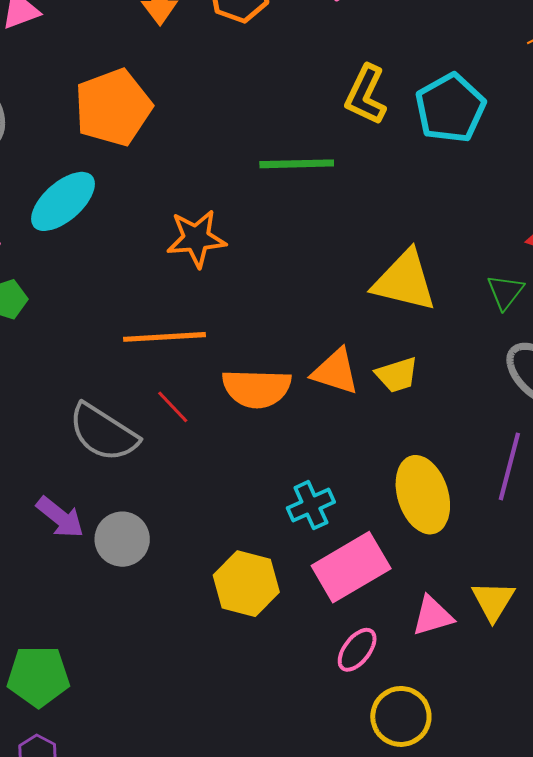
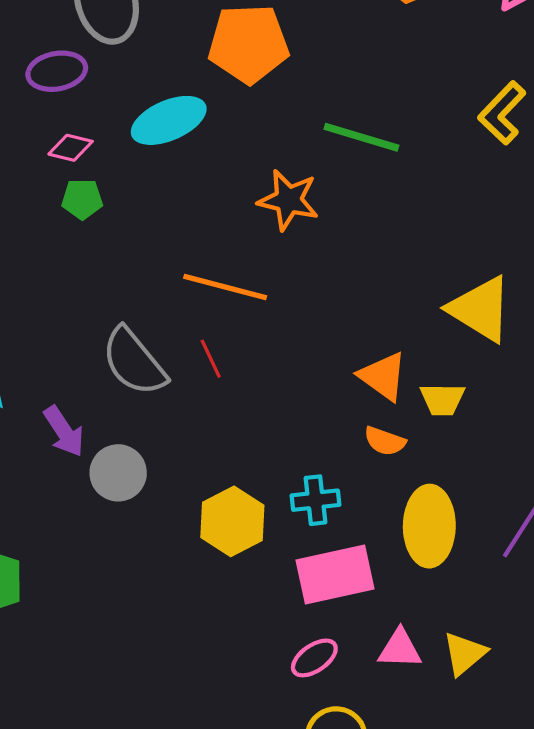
green line: (297, 164) -> (361, 137), moved
orange semicircle: (257, 388) -> (385, 441), moved, size x0.6
yellow hexagon: (246, 584) -> (232, 521), moved

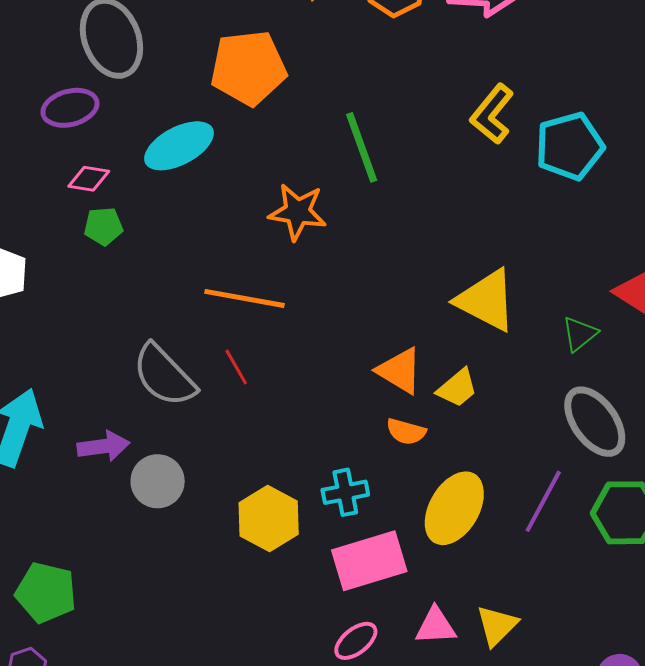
green line: (361, 137) -> (362, 147), turned 58
yellow trapezoid: (442, 399) -> (457, 388), turned -36
purple arrow: (64, 431) -> (103, 446), turned -60
yellow ellipse: (429, 526) -> (454, 508), turned 34

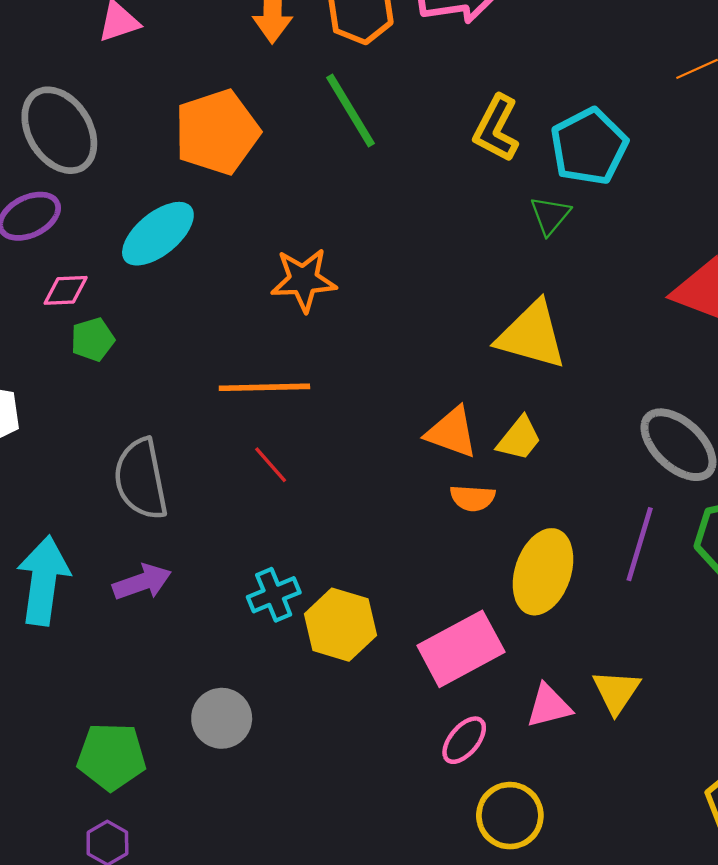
green line: (362, 147) -> (351, 111), moved
green triangle: (580, 334) -> (550, 215), moved
gray semicircle: (164, 375) -> (141, 479), moved, turned 44
gray circle: (158, 481) -> (222, 718), moved
cyan cross: (345, 492) -> (274, 595), moved

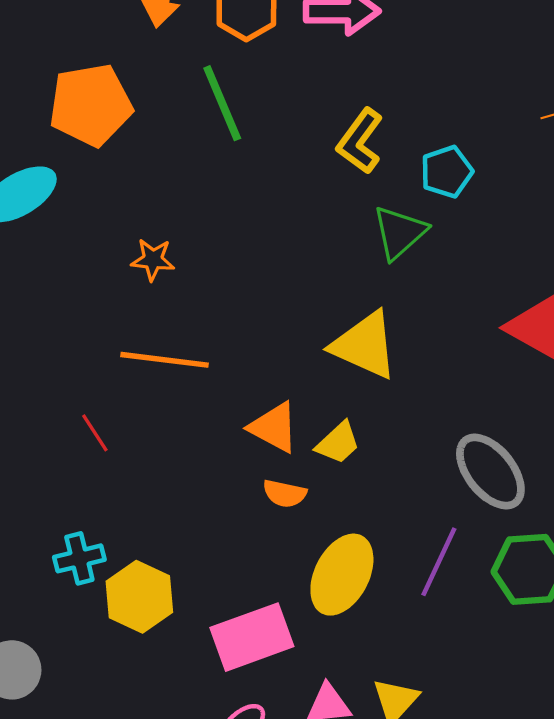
cyan pentagon: (589, 147) -> (447, 172), size x0.7
green triangle: (550, 215) -> (399, 232), size x1.4
orange star: (304, 280) -> (153, 260), size x0.7
orange line: (264, 387) -> (165, 360), moved

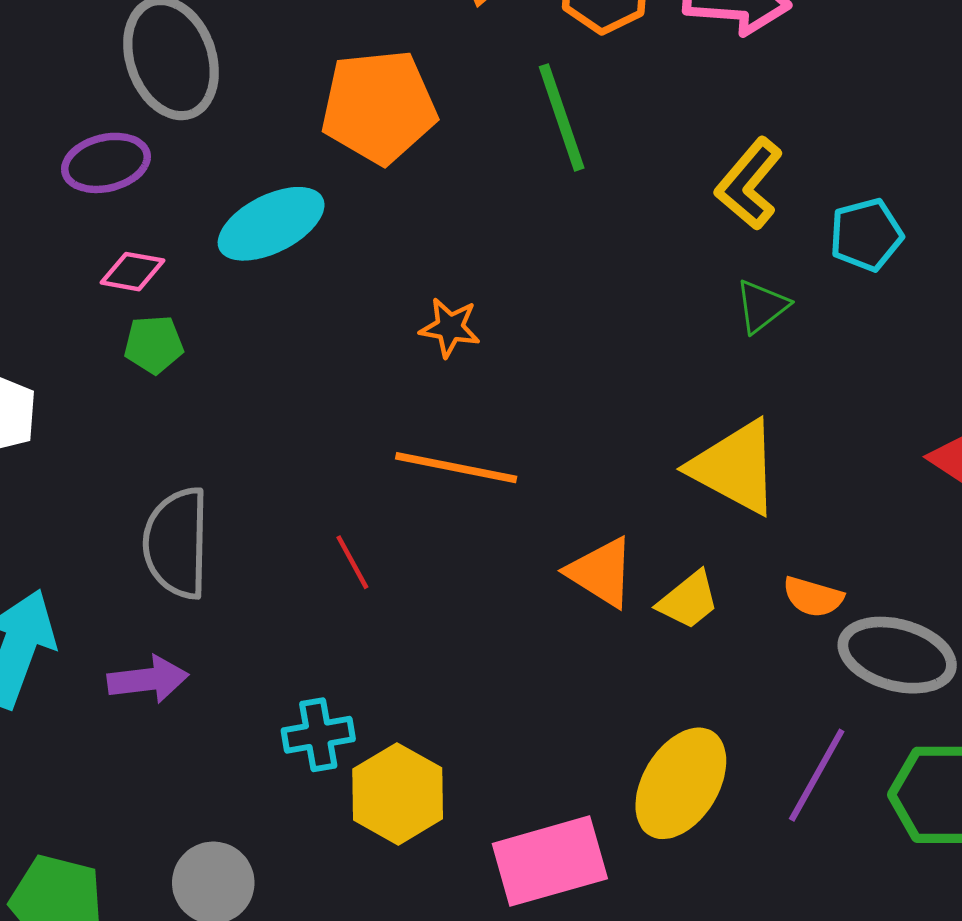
green triangle: (399, 232) -> (762, 306), moved, size x0.7
gray ellipse: (490, 471) -> (897, 655), turned -40
orange semicircle: (285, 494) -> (813, 597), moved

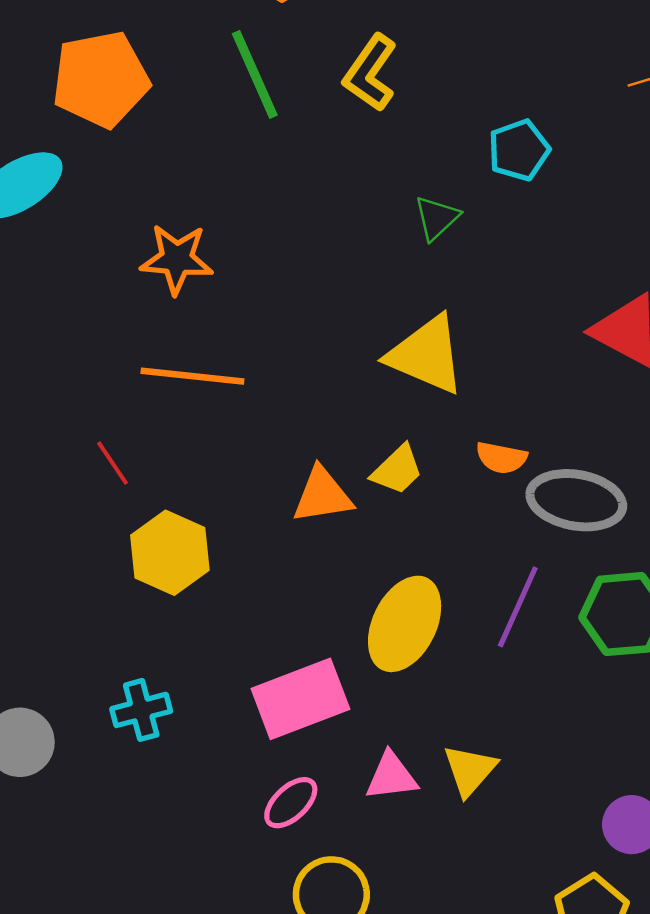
yellow L-shape: (749, 184) -> (370, 73), moved
orange star: (450, 328) -> (177, 259), size x1.4
orange triangle: (601, 572) -> (322, 495), moved, turned -36
cyan cross: (318, 735) -> (141, 710), moved
yellow hexagon: (398, 794) -> (170, 553), moved

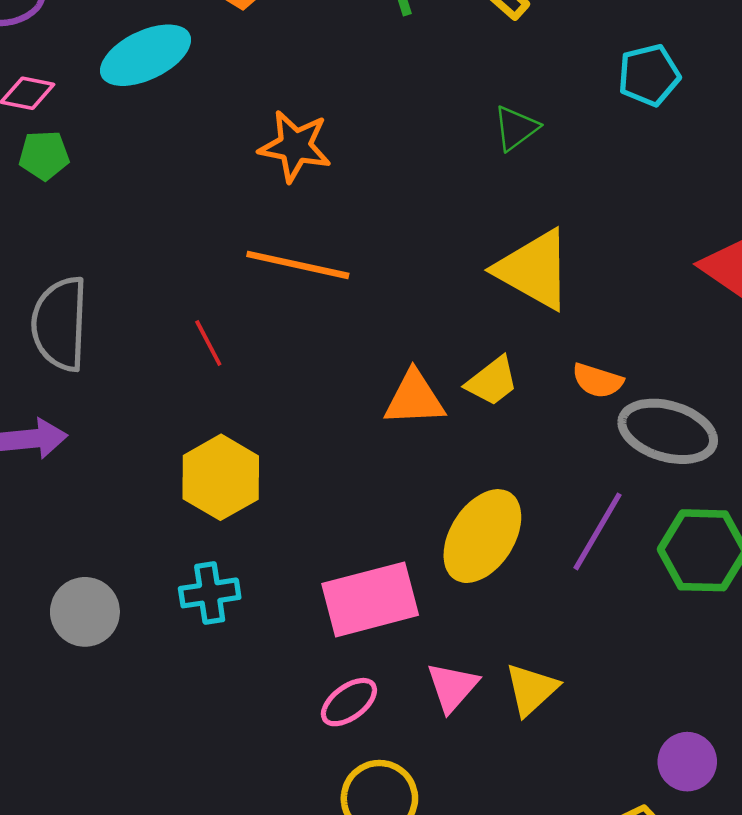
green triangle: (437, 218) -> (516, 128), moved
yellow hexagon: (170, 553) -> (221, 477), moved
pink triangle: (391, 776) -> (452, 687), turned -48

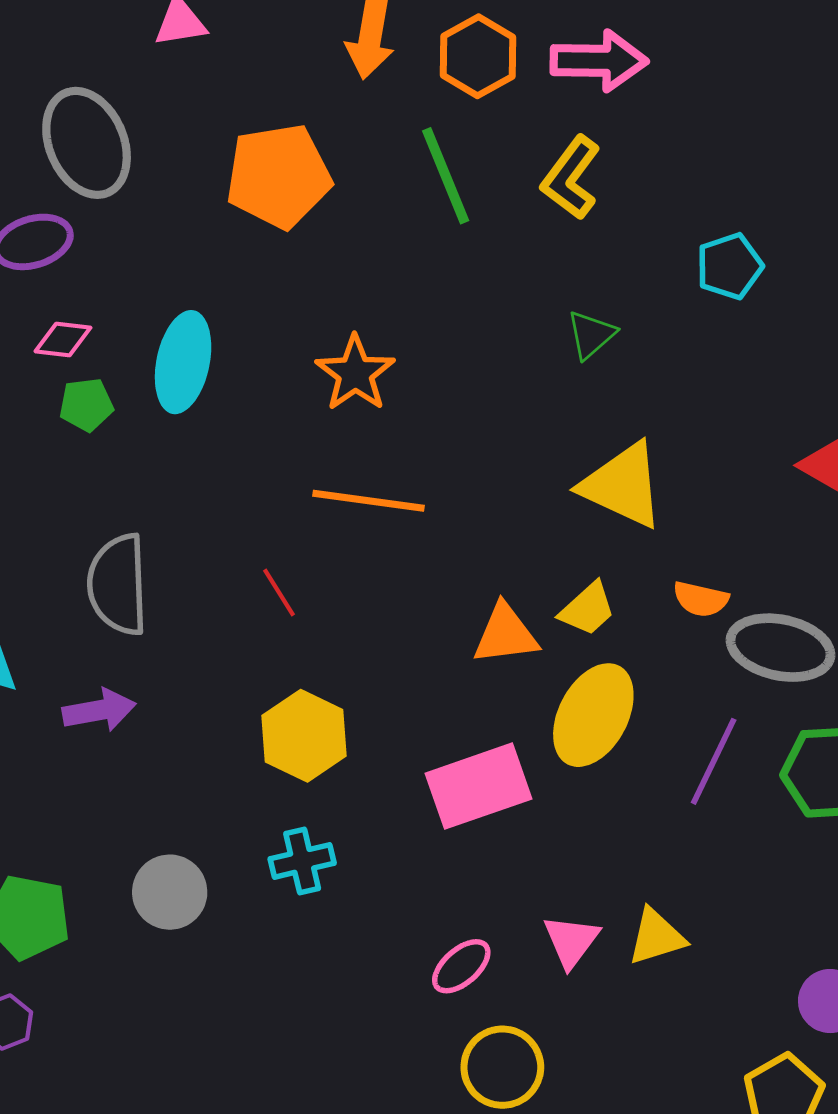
cyan ellipse: (146, 55) -> (183, 362), moved, turned -48
orange star: (295, 146) -> (355, 373), turned 30
yellow ellipse: (482, 536) -> (593, 715), moved
pink rectangle: (370, 599) -> (478, 786), moved
yellow triangle: (531, 689) -> (656, 937), turned 30

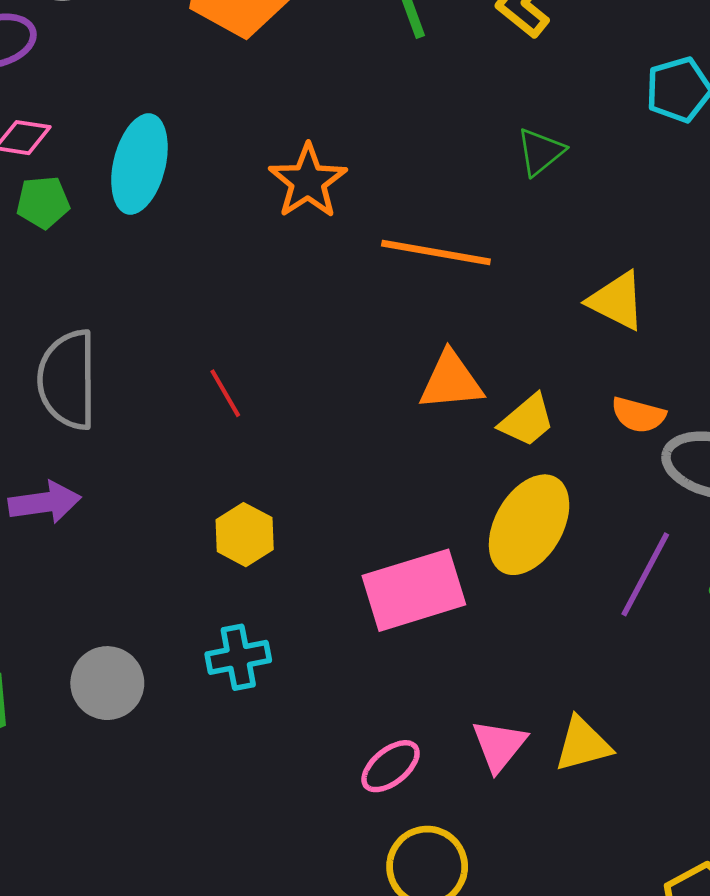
yellow triangle: (623, 485) -> (617, 301), moved, size x0.7
orange line: (368, 501) -> (436, 252), moved
orange triangle: (505, 634) -> (451, 381), moved
yellow hexagon: (304, 736) -> (245, 535), size x0.7

